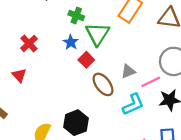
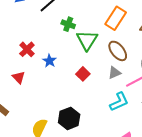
blue star: (71, 42) -> (49, 61), moved
red square: (86, 60) -> (83, 74), moved
brown ellipse: (103, 84) -> (118, 51), moved

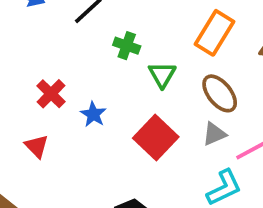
green triangle: (87, 40) -> (162, 75), size x0.7
red square: (83, 74) -> (156, 138), size x1.6

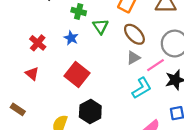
blue star: (93, 114) -> (71, 38), moved
red square: (156, 138) -> (77, 75), moved

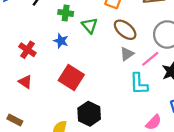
cyan L-shape: (142, 88) -> (139, 84), turned 125

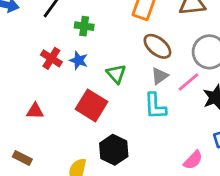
green triangle: (90, 26) -> (116, 74), moved
red cross: (27, 50) -> (51, 58), moved
red triangle: (25, 82) -> (35, 111), turned -32
cyan L-shape: (139, 84) -> (155, 106), moved

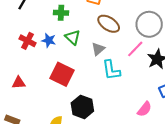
green cross: (84, 26) -> (61, 13), moved
green triangle: (116, 74) -> (73, 37), moved
gray triangle: (160, 76) -> (98, 49), moved

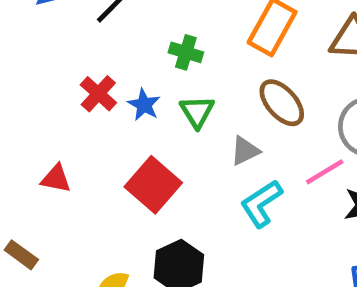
cyan L-shape: (111, 70) -> (261, 204), turned 50

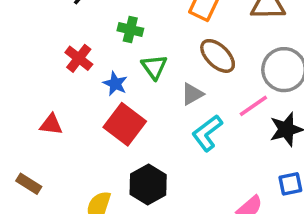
green cross: (186, 52) -> (130, 30), moved
blue star: (144, 105) -> (115, 84), moved

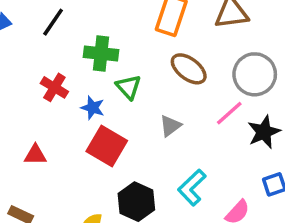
green cross: (130, 30) -> (101, 53), size x1.4
gray triangle: (192, 94) -> (170, 126), moved
cyan L-shape: (207, 133) -> (192, 187), moved

